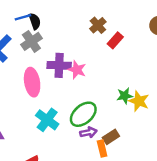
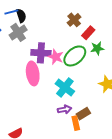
pink ellipse: (32, 82) -> (33, 73), moved
green star: (125, 96) -> (97, 48), moved
green ellipse: (83, 114) -> (75, 56), moved
cyan cross: (47, 120) -> (65, 87), moved

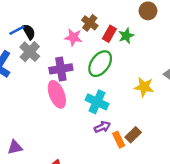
green star: (97, 48) -> (126, 36), moved
pink star: (56, 57) -> (73, 37), moved
brown rectangle: (83, 114) -> (133, 135), moved

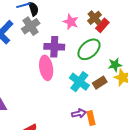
brown cross: (90, 23) -> (95, 18), moved
green star: (126, 36) -> (115, 65), moved
purple arrow: (102, 127) -> (79, 113), moved
brown rectangle: (133, 135) -> (100, 83), moved

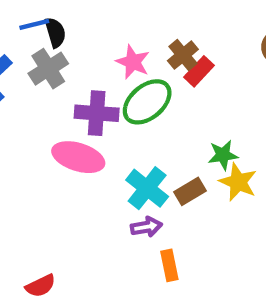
green ellipse: (89, 49) -> (147, 102), moved
pink ellipse: (46, 68) -> (78, 157), turned -65
purple arrow: (79, 113) -> (146, 227), moved

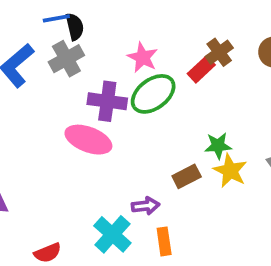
brown cross: (183, 55) -> (219, 52), moved
cyan cross: (147, 188) -> (112, 234), moved

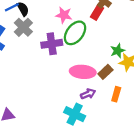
pink ellipse: (88, 140) -> (83, 72), moved
orange rectangle: (164, 241) -> (116, 94), moved, turned 40

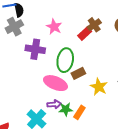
green ellipse: (75, 33) -> (65, 60), moved, turned -45
green star: (118, 51) -> (66, 109), moved
brown rectangle: (105, 72) -> (78, 73), moved

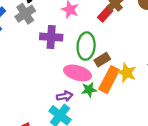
purple arrow: (54, 104) -> (65, 96), moved
green star: (66, 109) -> (89, 90), moved
orange rectangle: (79, 112) -> (109, 80), moved, size x1.6

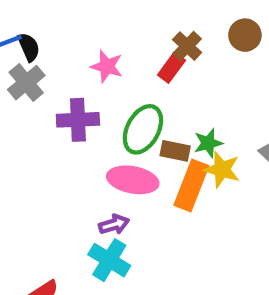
green ellipse: (86, 46) -> (143, 129), turned 30
brown rectangle: (102, 60) -> (175, 151), turned 49
green star: (89, 90) -> (208, 143), moved

